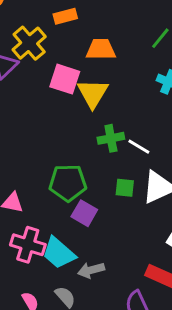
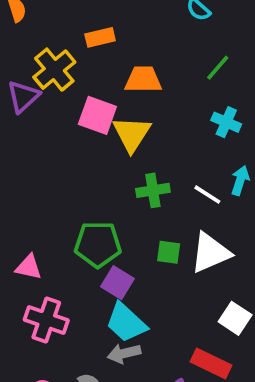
white line: (139, 147) -> (207, 195), moved
cyan trapezoid: (59, 253) -> (126, 323), moved

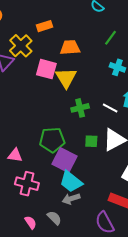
purple square: (117, 283) -> (64, 160), size x1.4

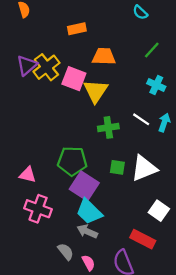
yellow cross: (21, 46) -> (46, 67), moved
white line: (110, 108) -> (141, 119), moved
gray arrow: (71, 199) -> (87, 231), turned 36
pink semicircle: (31, 222) -> (88, 263), moved

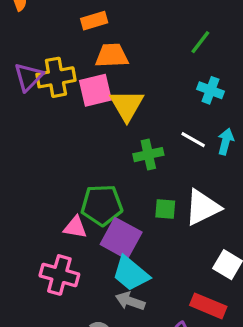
orange trapezoid: (104, 56) -> (112, 56), moved
yellow cross: (46, 67) -> (56, 77), turned 32
pink square: (74, 79) -> (95, 90), turned -30
pink triangle: (28, 175) -> (75, 227), moved

